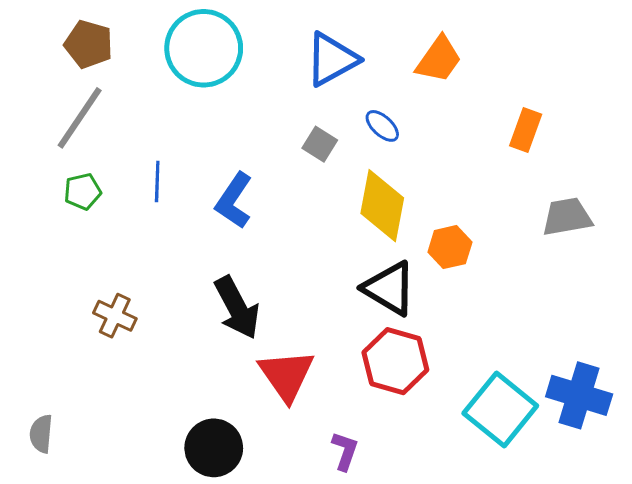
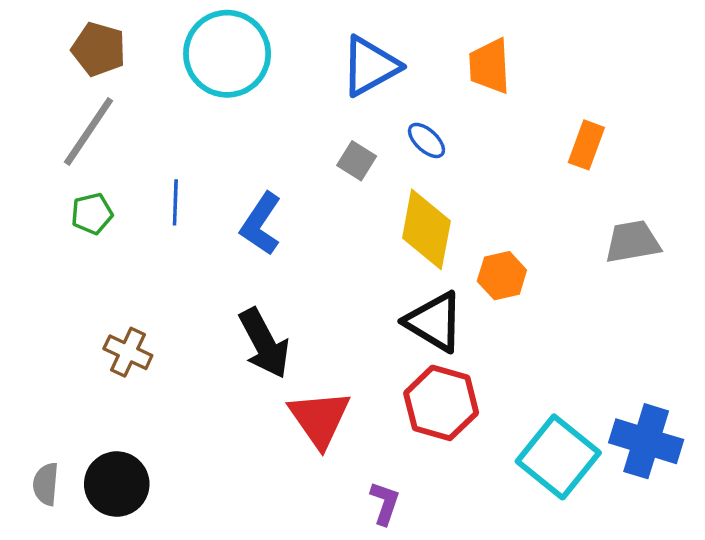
orange trapezoid: (439, 59) -> (490, 66), turned 142
black circle: (214, 448) -> (117, 484), moved

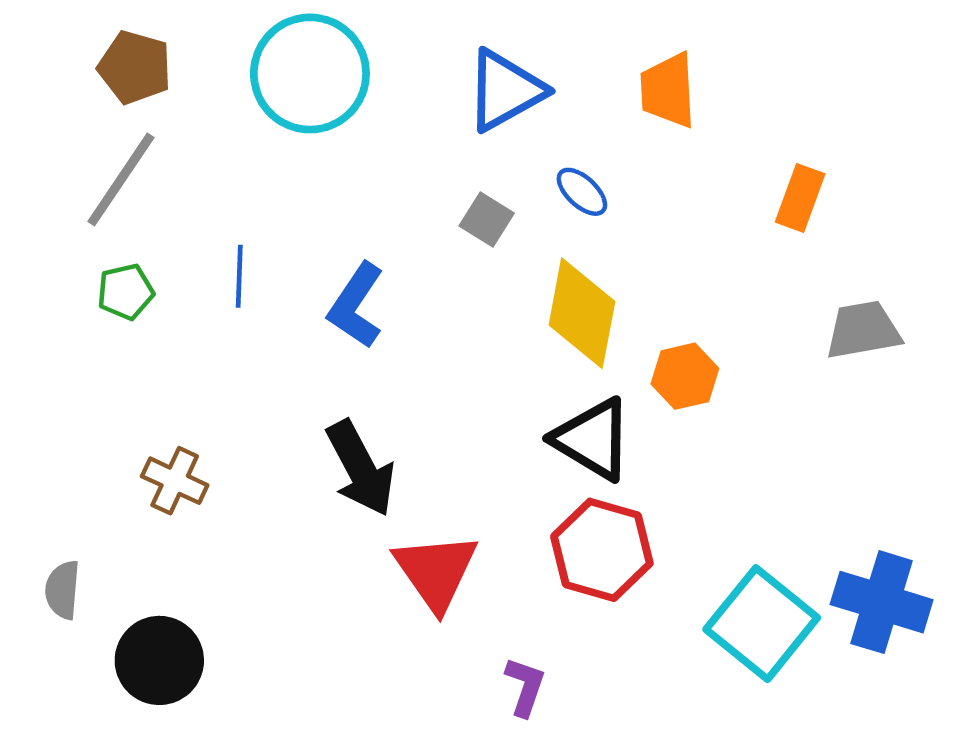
gray semicircle: (46, 484) -> (63, 590), moved

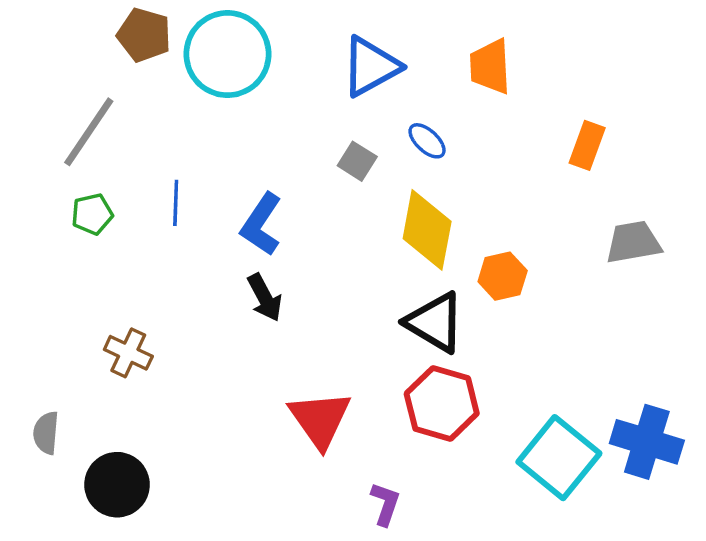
brown pentagon: (135, 67) -> (144, 35), moved
black arrow: (361, 468) -> (265, 298), moved, size x0.7

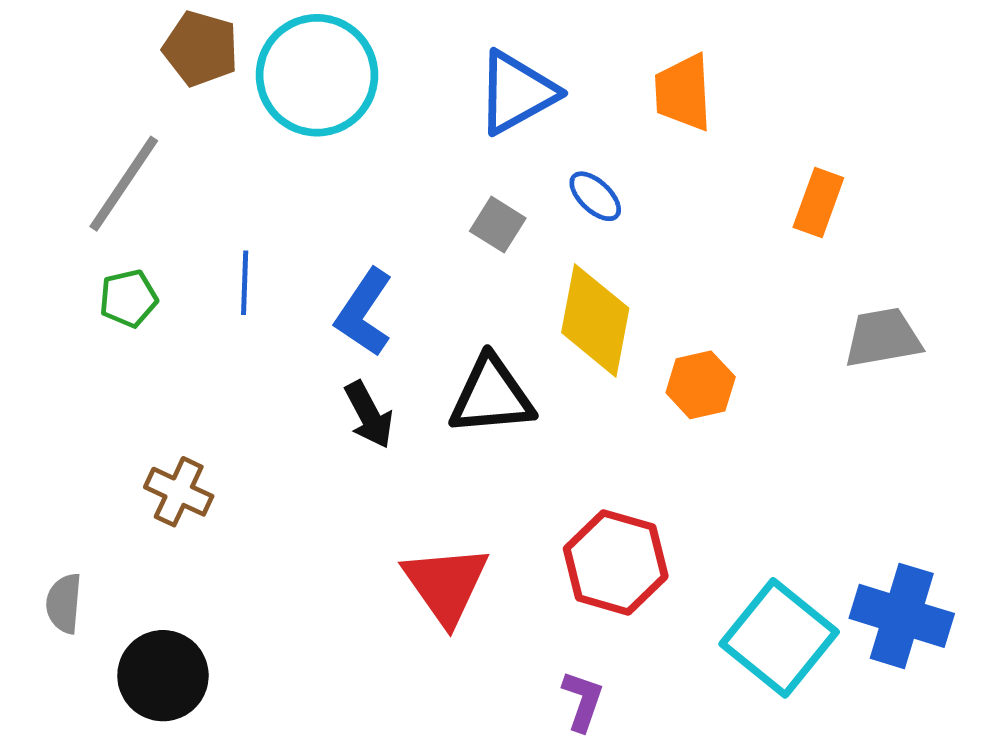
black triangle: (435, 322) -> (491, 396), moved, turned -36
purple L-shape: (385, 504) -> (583, 701), moved

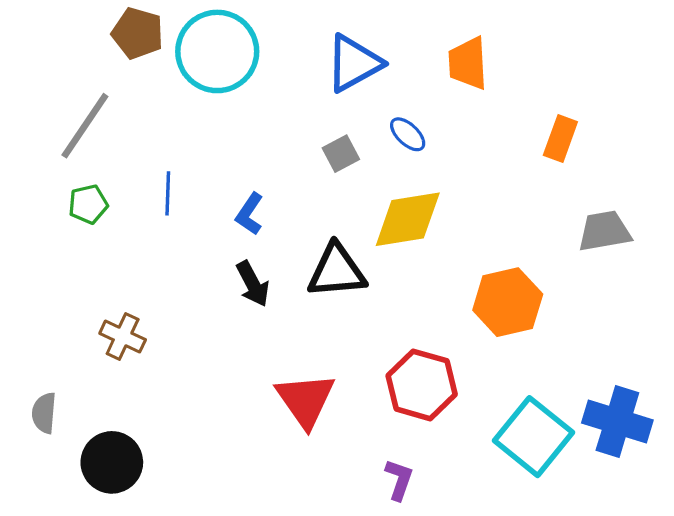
gray square: (498, 225) -> (341, 154), turned 30
blue L-shape: (364, 313) -> (250, 214), size x0.7
yellow diamond: (595, 320) -> (408, 219), turned 70
orange hexagon: (701, 385) -> (508, 302), moved, size x1.5

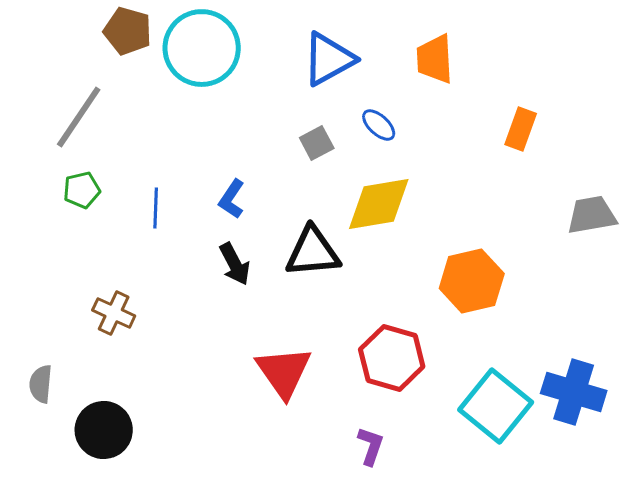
blue line: (168, 193) -> (156, 208), moved
gray trapezoid: (604, 231) -> (592, 215), moved

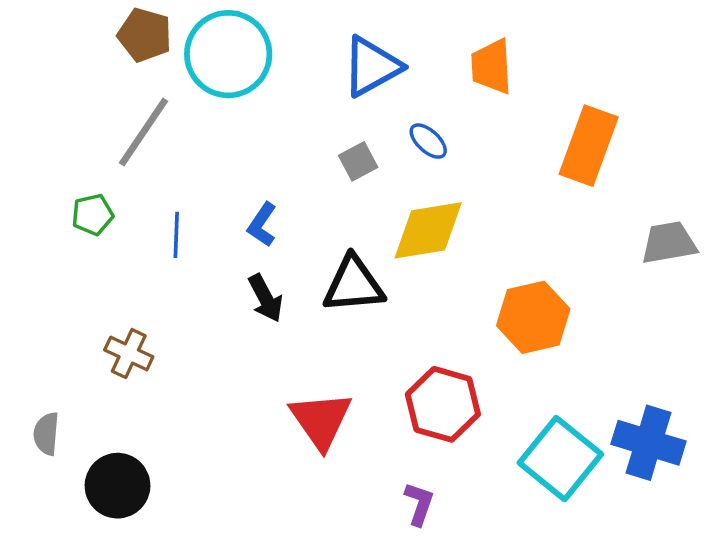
gray line: (79, 117) -> (143, 132), moved
orange rectangle: (521, 129) -> (589, 146), size x1.6

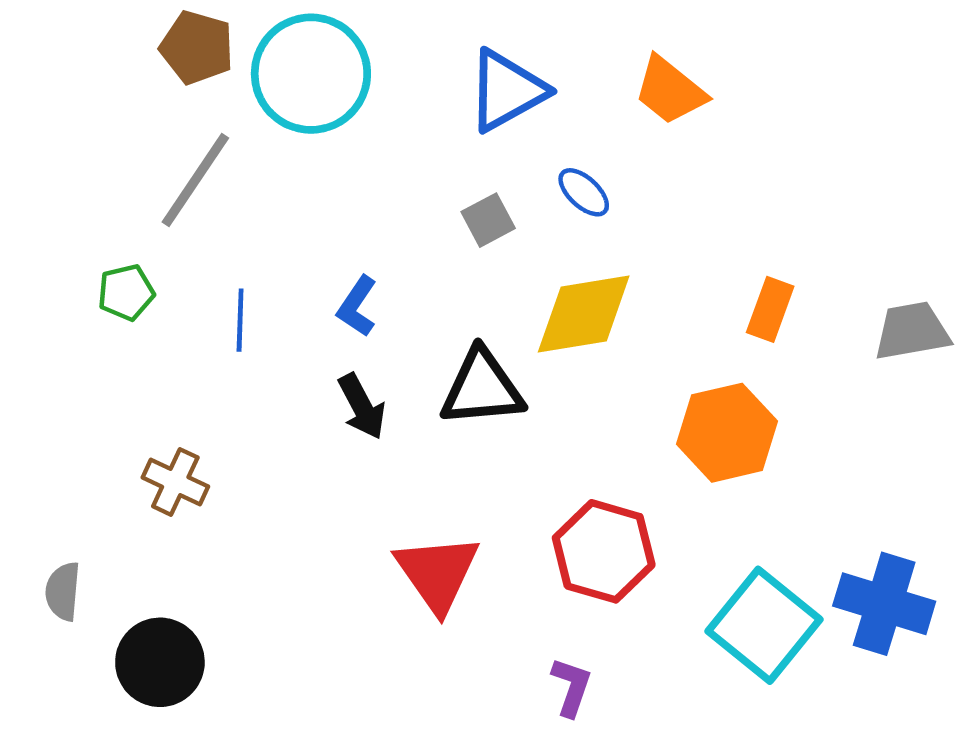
orange trapezoid: (491, 67) -> (670, 91), turned -48
orange rectangle: (589, 146) -> (770, 309), moved, size x0.6

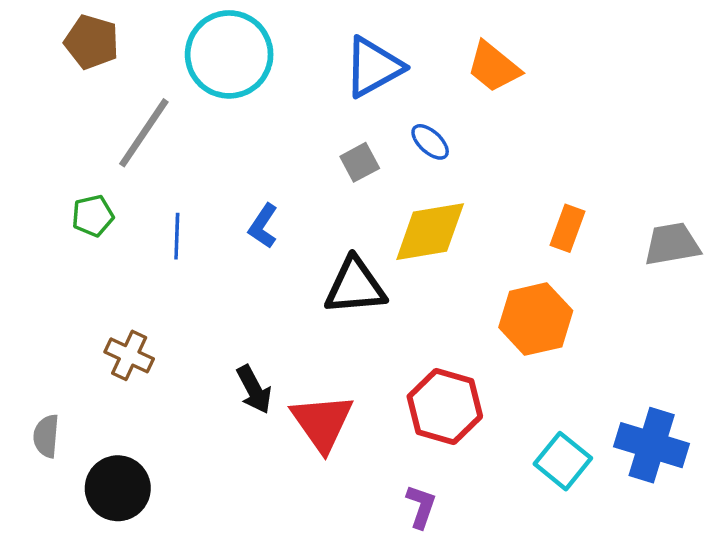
brown pentagon: (197, 47) -> (92, 42), moved
black arrow: (362, 406) -> (254, 389), moved
cyan square: (764, 625) -> (563, 461), size x0.7

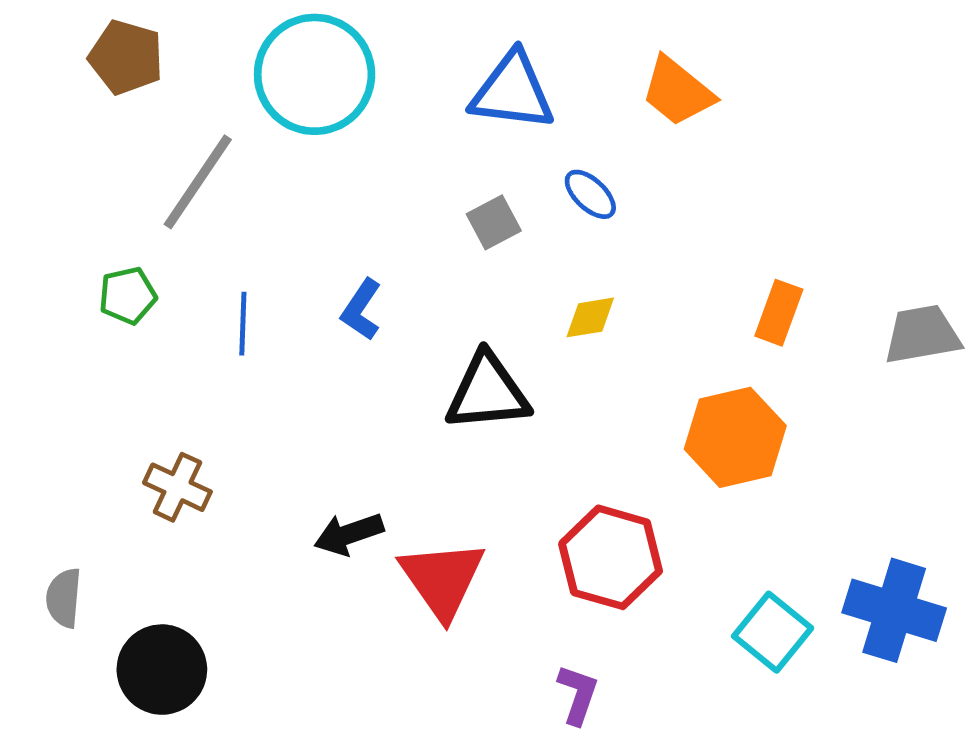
blue triangle: (373, 67) -> (512, 92), turned 36
yellow diamond: (430, 232) -> (590, 317), size x0.5
black arrow: (254, 389) -> (349, 534), turned 99

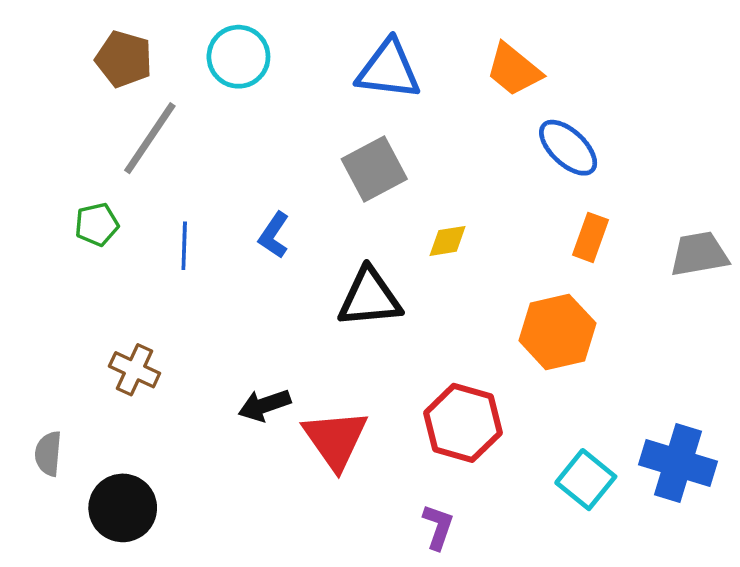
brown pentagon: (126, 57) -> (124, 59), moved
cyan circle: (315, 74) -> (238, 57), size x0.7
blue ellipse: (590, 194) -> (568, 148), moved, size x1.5
gray square: (494, 222) -> (374, 169), size x1.6

